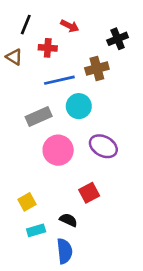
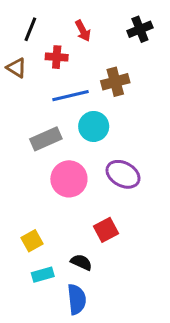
red arrow: (70, 26) -> (83, 31), turned 36
black cross: (118, 39) -> (140, 29), moved

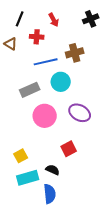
cyan rectangle: (43, 275) -> (28, 178), size x1.5

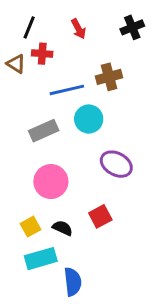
red cross: (37, 37) -> (42, 54), moved
pink circle: (45, 116) -> (51, 182), moved
black semicircle: (53, 170) -> (63, 228), moved

